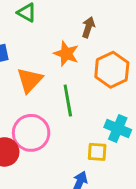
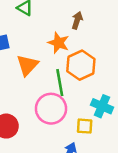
orange hexagon: (112, 70) -> (81, 65), moved
pink circle: (31, 133) -> (51, 109), moved

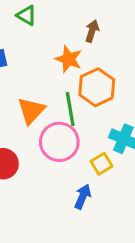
orange triangle: (27, 65) -> (31, 111), moved
yellow square: (85, 126) -> (101, 164), turned -35

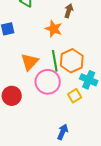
orange hexagon: (97, 87) -> (72, 61), moved
blue arrow: (83, 197) -> (63, 132), moved

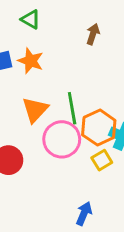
orange star: (54, 29) -> (31, 61), moved
orange hexagon: (72, 61) -> (99, 128), moved

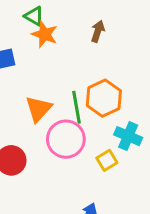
orange star: (31, 61) -> (45, 34), moved
orange hexagon: (99, 128) -> (104, 98), moved

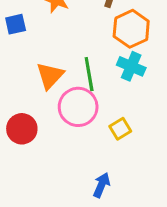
orange hexagon: (104, 98) -> (131, 29), moved
cyan cross: (128, 136) -> (131, 66), moved

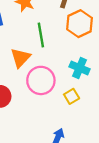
cyan cross: (131, 66) -> (80, 68), moved
green line: (89, 74) -> (41, 35), moved

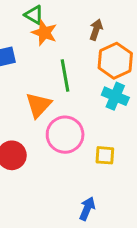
cyan cross: (80, 68) -> (115, 96), moved
yellow square: (72, 96) -> (105, 155), turned 35

